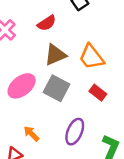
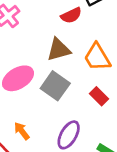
red semicircle: (47, 23) -> (71, 15), moved

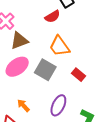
brown triangle: (59, 50) -> (19, 41), moved
orange trapezoid: (97, 57) -> (59, 46), moved

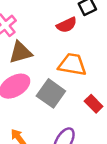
orange trapezoid: (59, 46) -> (72, 65), turned 130

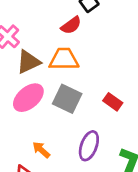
orange trapezoid: (72, 65) -> (64, 59), moved

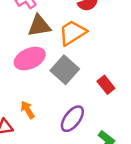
orange trapezoid: (64, 59) -> (72, 33), turned -48

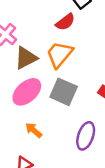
orange arrow: (28, 110) -> (34, 130), moved

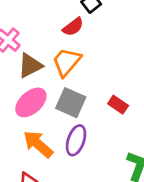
orange arrow: (34, 130) -> (38, 144), size x1.6
purple ellipse: (86, 136) -> (76, 140), moved

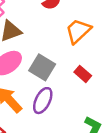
orange trapezoid: (67, 62) -> (78, 31), moved

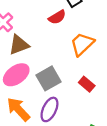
gray square: (42, 67) -> (49, 78), turned 30

